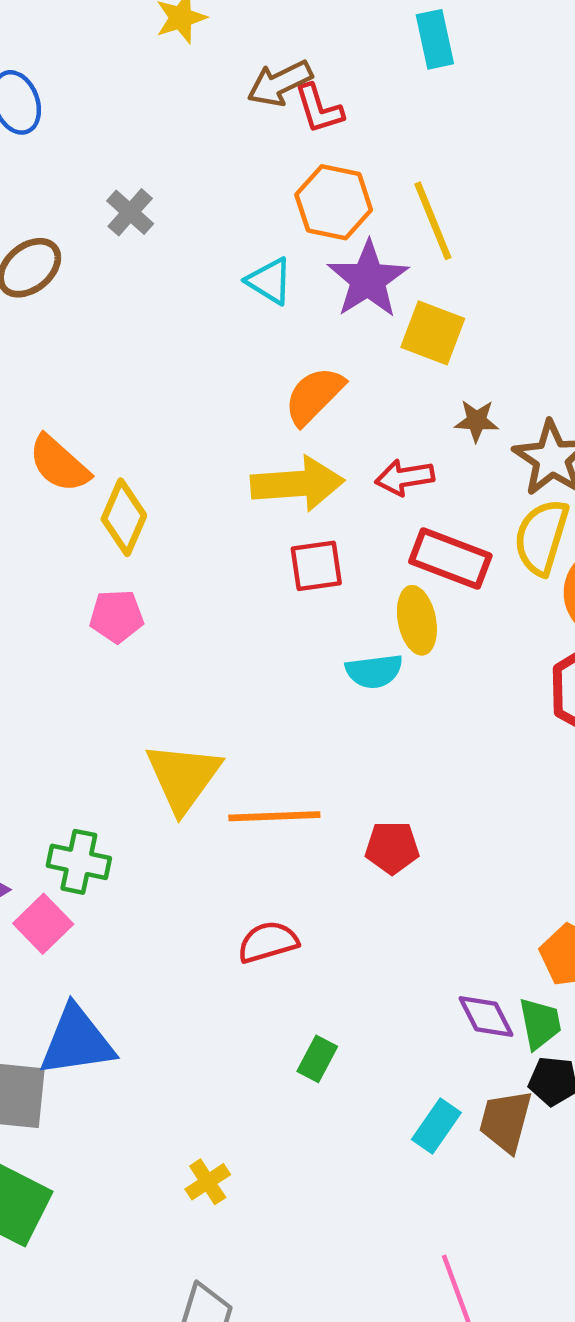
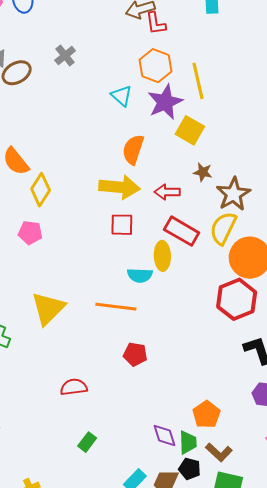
orange semicircle: (314, 396) -> (133, 150), turned -36
orange line: (274, 816) -> (116, 307), moved

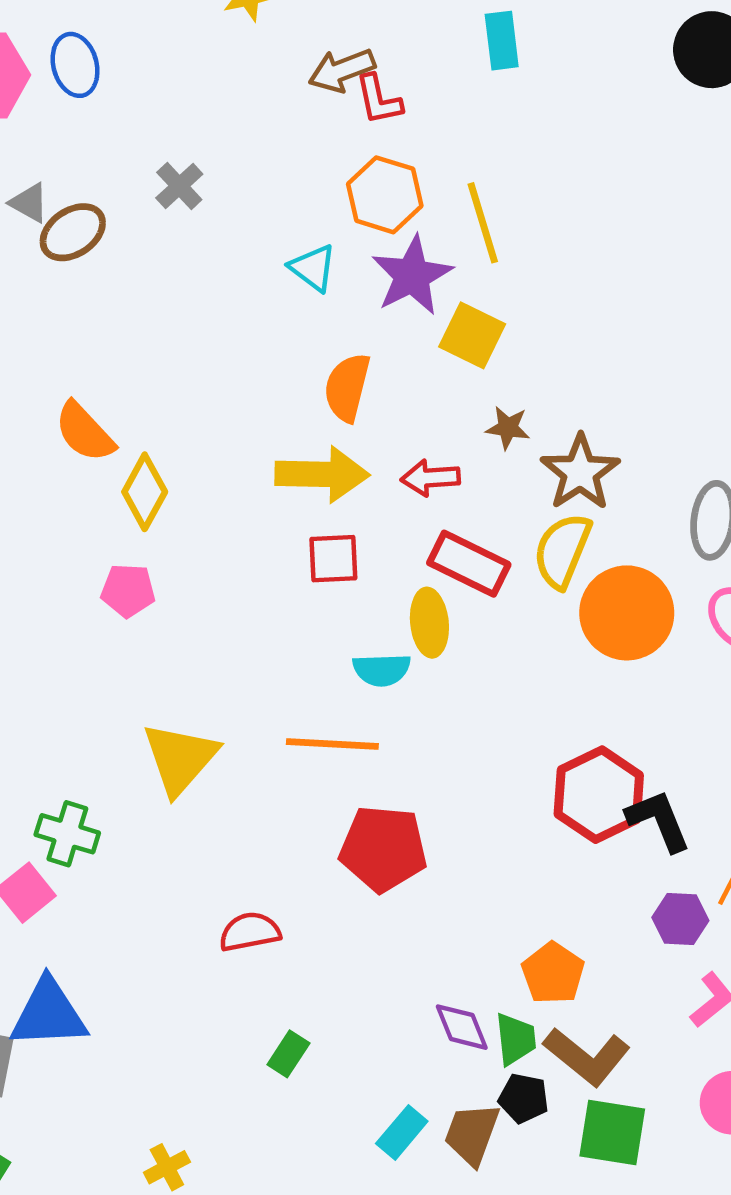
red hexagon: (237, 299) -> (599, 795), moved
red pentagon: (135, 354) -> (383, 849), size x1.6
brown L-shape: (219, 452) -> (587, 1056), size x1.4

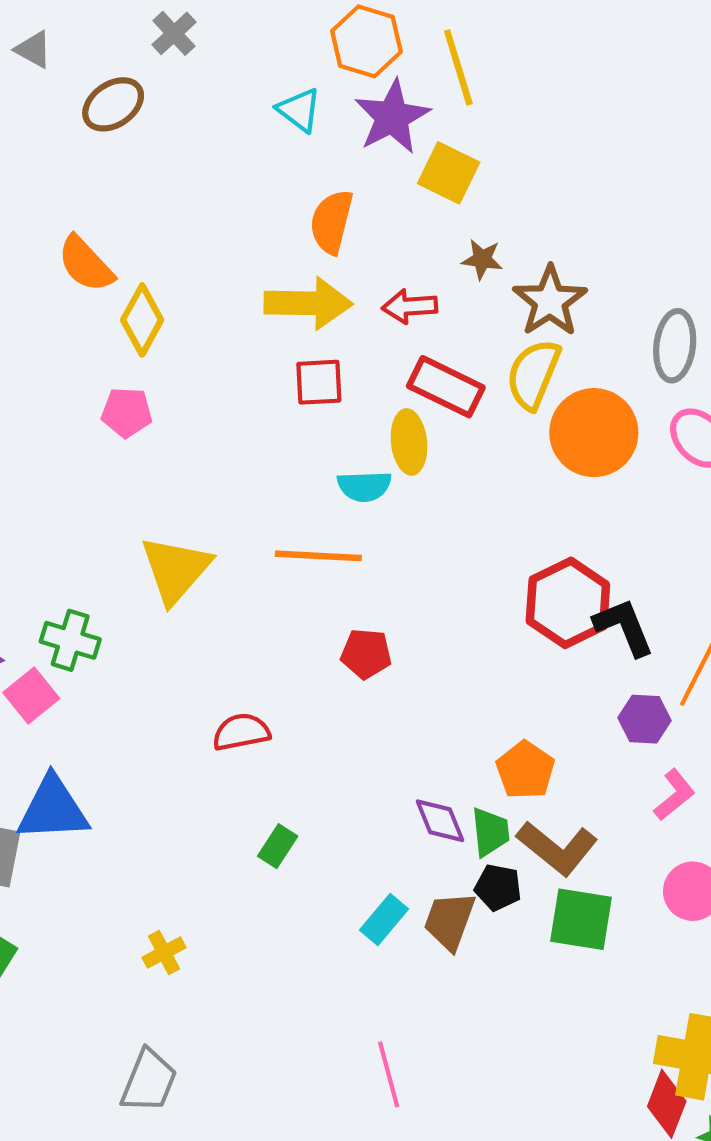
brown ellipse: (73, 232) -> (113, 104), moved
red pentagon: (383, 849) -> (366, 654), size x0.6

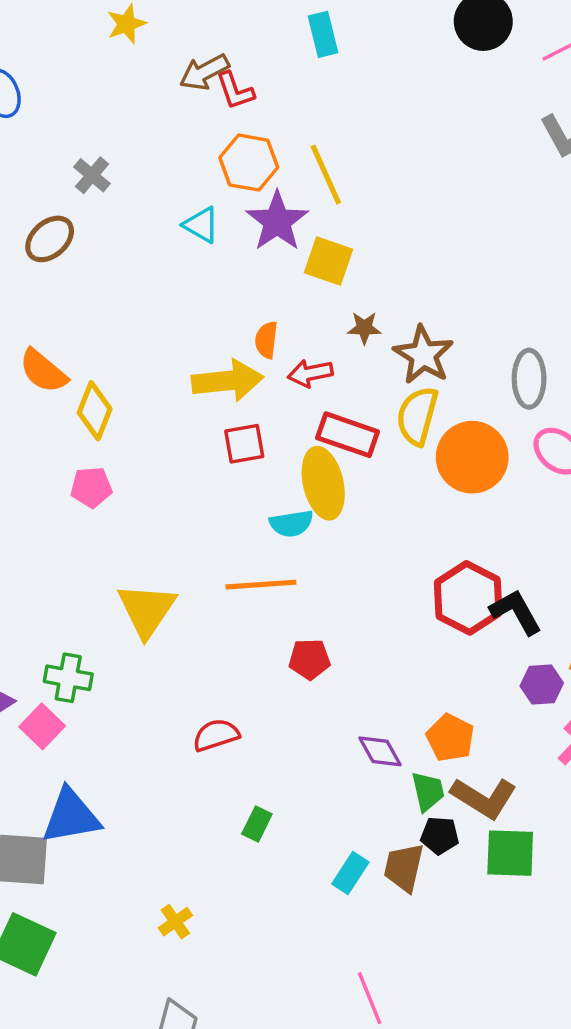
orange semicircle: (332, 222) -> (266, 340), moved, size x0.7
yellow ellipse: (409, 442) -> (323, 483), size x1.4
purple diamond: (440, 821) -> (380, 751), moved

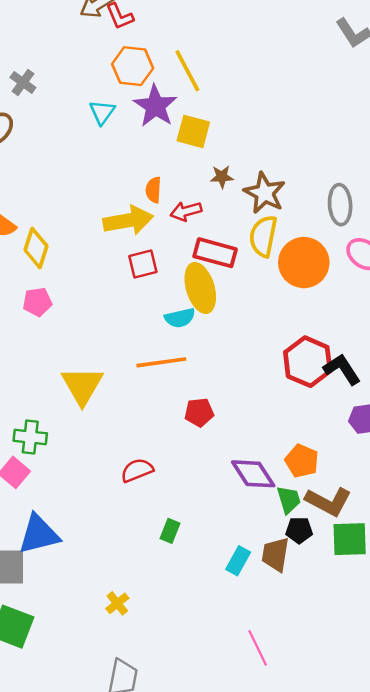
cyan triangle: (201, 225) -> (102, 112), turned 40
purple diamond: (380, 751) -> (253, 474), size x1.4

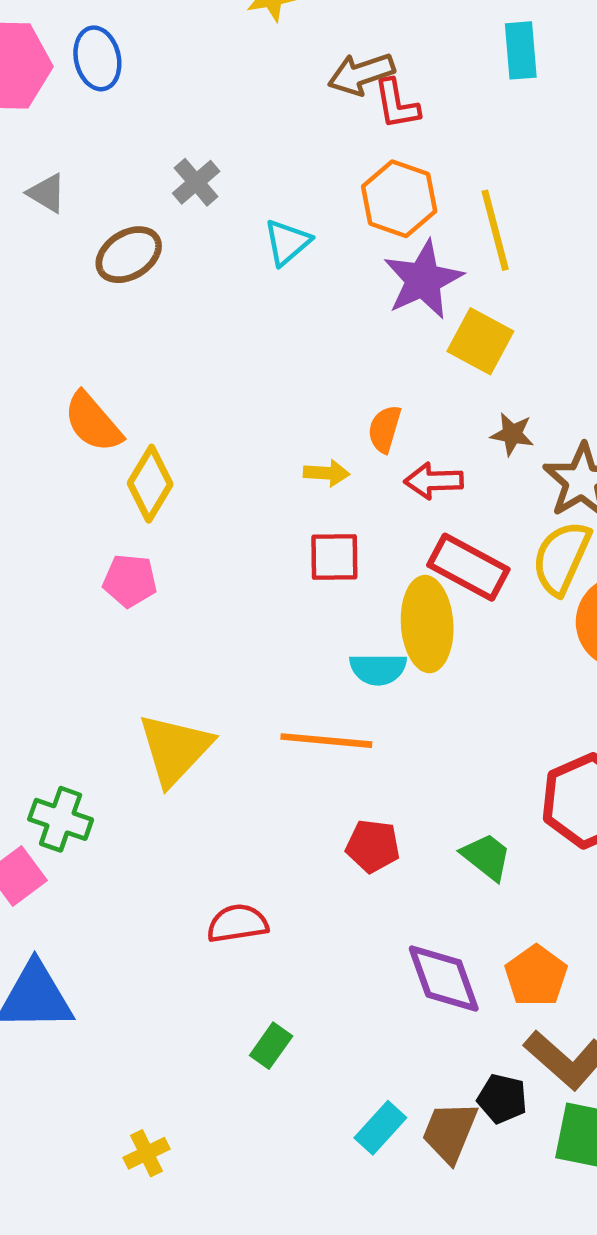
cyan triangle: (102, 112) -> (287, 242), moved
yellow arrow: (128, 220) -> (326, 473), size x0.5
green trapezoid: (289, 500) -> (486, 857), moved, turned -48

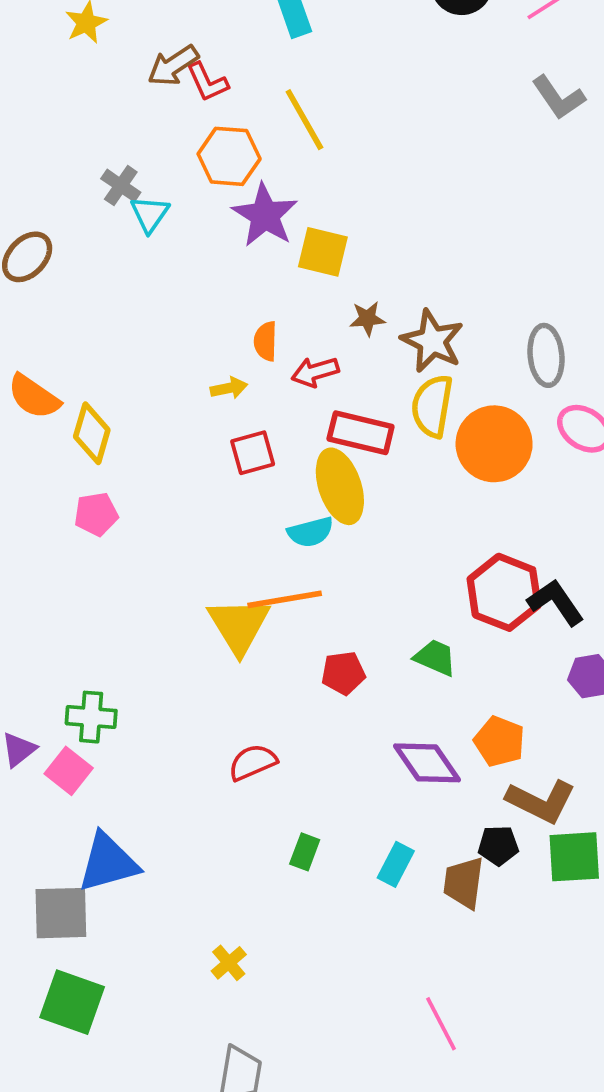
gray cross: (196, 182) -> (121, 186), moved
yellow line: (495, 230) -> (304, 120), moved
yellow triangle: (175, 749) -> (239, 626), moved
cyan rectangle: (380, 1128) -> (396, 864), moved

